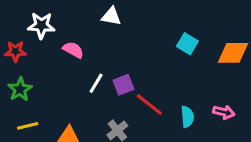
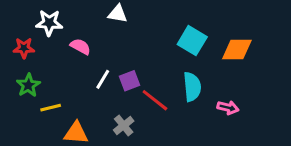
cyan square: (187, 44) -> (192, 41), size x1.4
cyan semicircle: (187, 117) -> (192, 87), moved, size x1.4
yellow line: (28, 126) -> (51, 108), moved

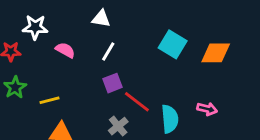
white line: (103, 79) -> (108, 52), moved
cyan semicircle: (192, 87) -> (170, 119), moved
yellow line: (51, 108) -> (49, 100), moved
gray cross: (124, 125) -> (118, 126), moved

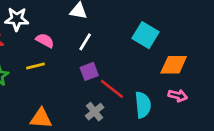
orange diamond: (216, 53) -> (174, 65), moved
yellow line: (49, 100) -> (36, 66), moved

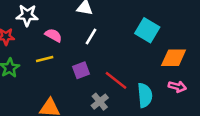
purple square: (89, 71) -> (81, 70), moved

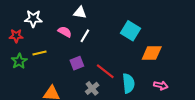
pink semicircle: (53, 35) -> (65, 32), moved
yellow line: (45, 59) -> (39, 53), moved
pink arrow: (177, 87) -> (161, 85), moved

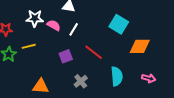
white star: (33, 19) -> (35, 18), moved
red line: (105, 71) -> (94, 52), moved

